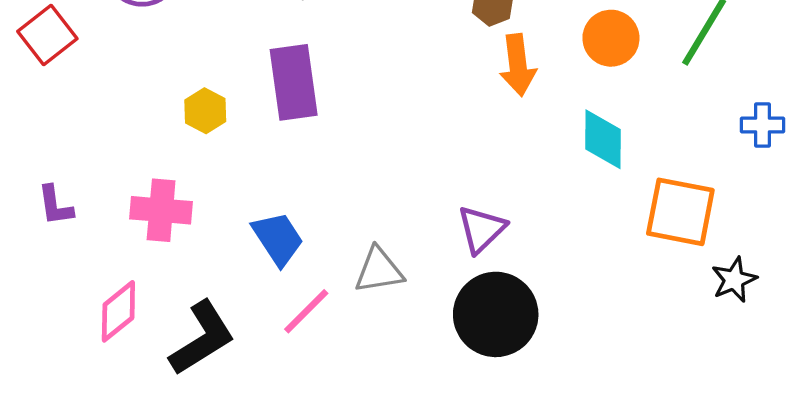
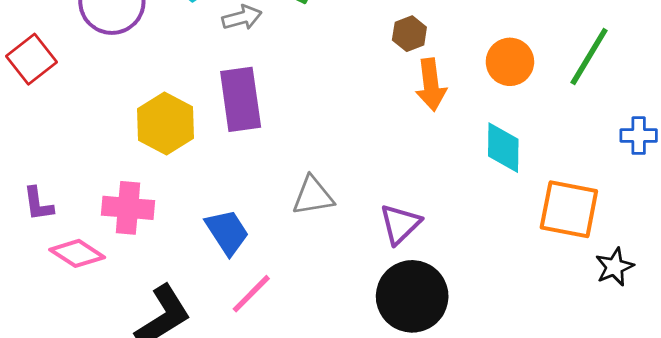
yellow hexagon: (205, 111) -> (166, 123), size x1.6
gray triangle: (379, 270) -> (313, 196), moved
pink diamond: (118, 311) -> (77, 253), moved, turned 72

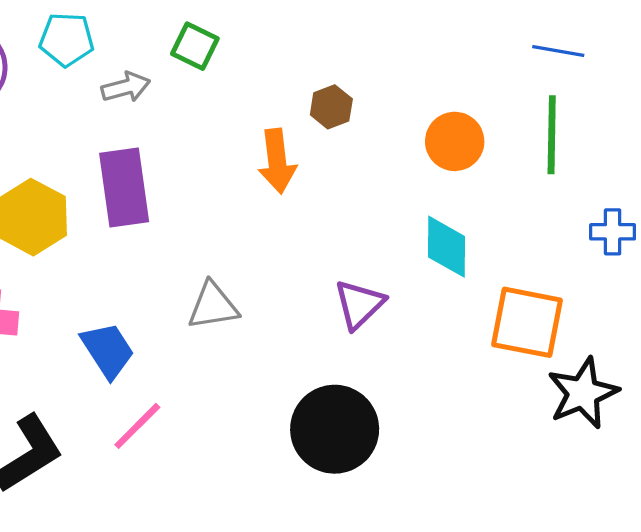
green line: (589, 56) -> (552, 135), turned -30
orange arrow: (431, 85) -> (277, 161), moved
purple triangle: (400, 224) -> (359, 304), moved
black star: (614, 267) -> (583, 393), size x1.5

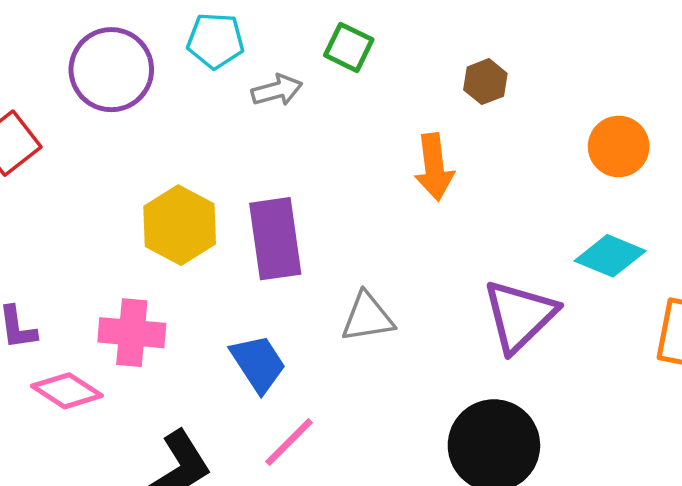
brown hexagon: (331, 107) -> (485, 82), moved
purple rectangle: (124, 187) -> (275, 239), moved
cyan diamond: (446, 247) -> (610, 256), turned -68
purple triangle: (359, 304) -> (520, 316), size x1.4

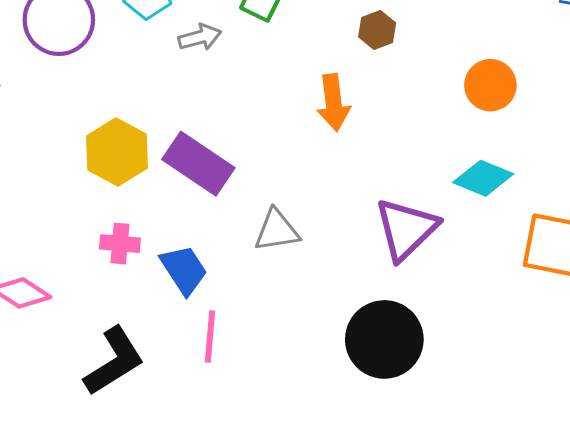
purple rectangle: (275, 239) -> (198, 164), turned -48
pink cross: (132, 333) -> (120, 244), moved, size x0.7
pink line: (289, 442) -> (210, 337), turned -40

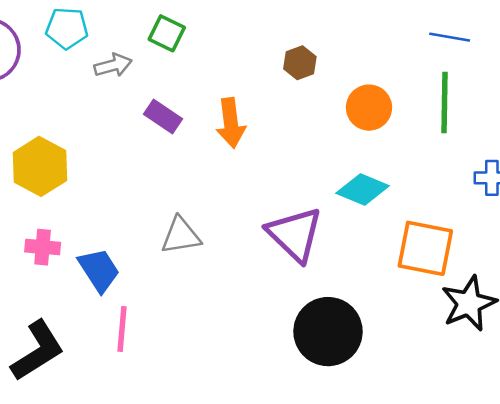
brown hexagon: (377, 30) -> (300, 63), moved
purple rectangle: (198, 164) -> (163, 117), moved, size x0.6
purple triangle: (406, 229) -> (295, 234), turned -32
black circle: (384, 339) -> (328, 332), moved

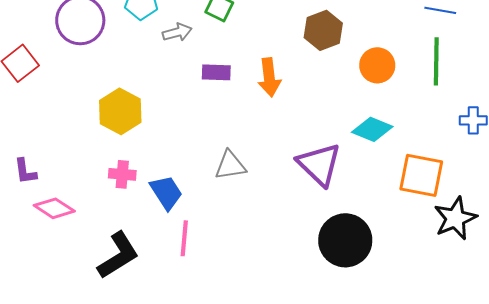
brown hexagon: (300, 63) -> (323, 30), size x1.5
purple rectangle: (163, 117) -> (216, 72), turned -32

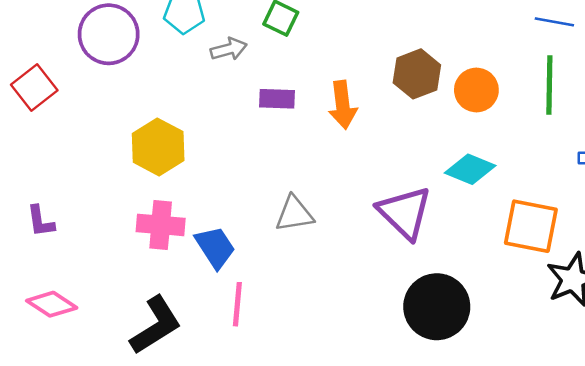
brown hexagon: (323, 30) -> (417, 74), moved
pink cross: (122, 174) -> (161, 225), size x1.4
pink diamond: (54, 208) -> (52, 304), moved

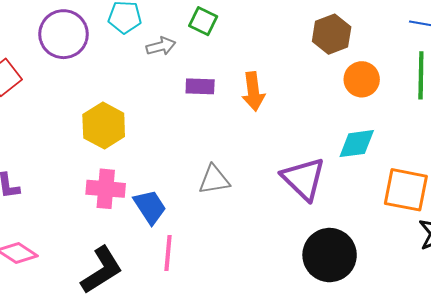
brown hexagon: (417, 74) -> (332, 34), moved
cyan diamond: (470, 169) -> (357, 144), turned -30

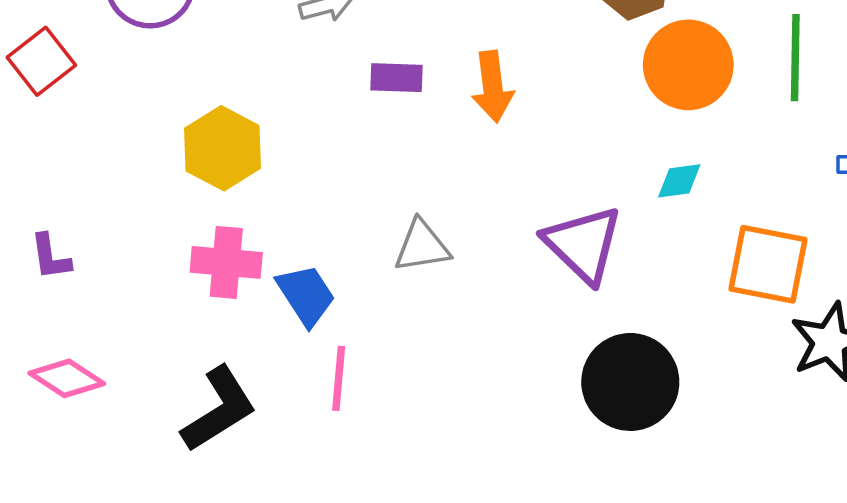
orange circle: (362, 79) -> (688, 65), size x1.4
cyan diamond: (357, 144) -> (679, 181), size x0.7

